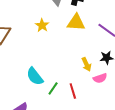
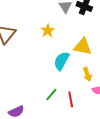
yellow triangle: (76, 22) -> (83, 47), moved
cyan semicircle: (35, 76) -> (61, 61), moved, turned 60

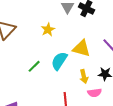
green line: (51, 94) -> (34, 66), moved

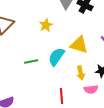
green line: (34, 66) -> (31, 62), turned 32

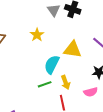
green line: (31, 62) -> (45, 84), moved
yellow arrow: (81, 73) -> (66, 82), moved

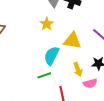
yellow star: (37, 35) -> (47, 24), moved
yellow arrow: (66, 82) -> (78, 69), moved

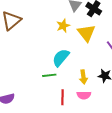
yellow triangle: (72, 41) -> (86, 33), moved, turned 30
pink semicircle: (90, 83) -> (84, 95), moved

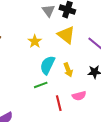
yellow star: (63, 26) -> (35, 41), moved
yellow arrow: (83, 77) -> (68, 70), moved

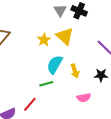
yellow triangle: (66, 35) -> (65, 36), moved
red line: (59, 103) -> (30, 104), moved, turned 49

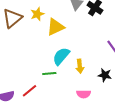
yellow triangle: (65, 36) -> (56, 27), moved, turned 42
yellow star: (44, 40) -> (37, 14), moved

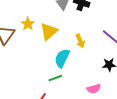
yellow arrow: (80, 66) -> (80, 41), moved

